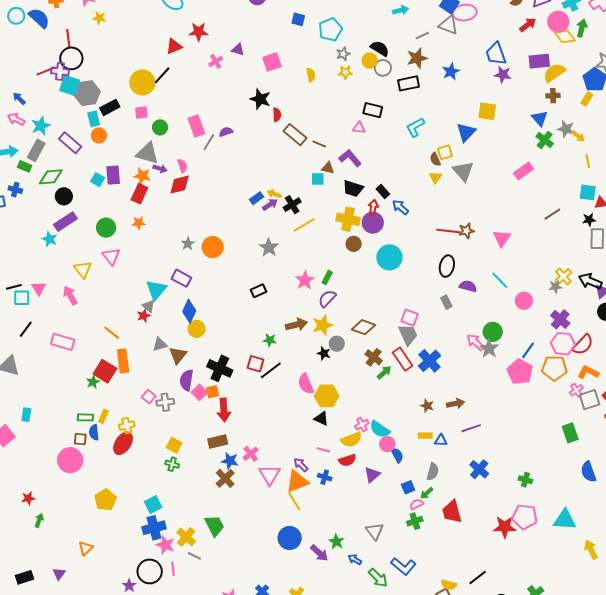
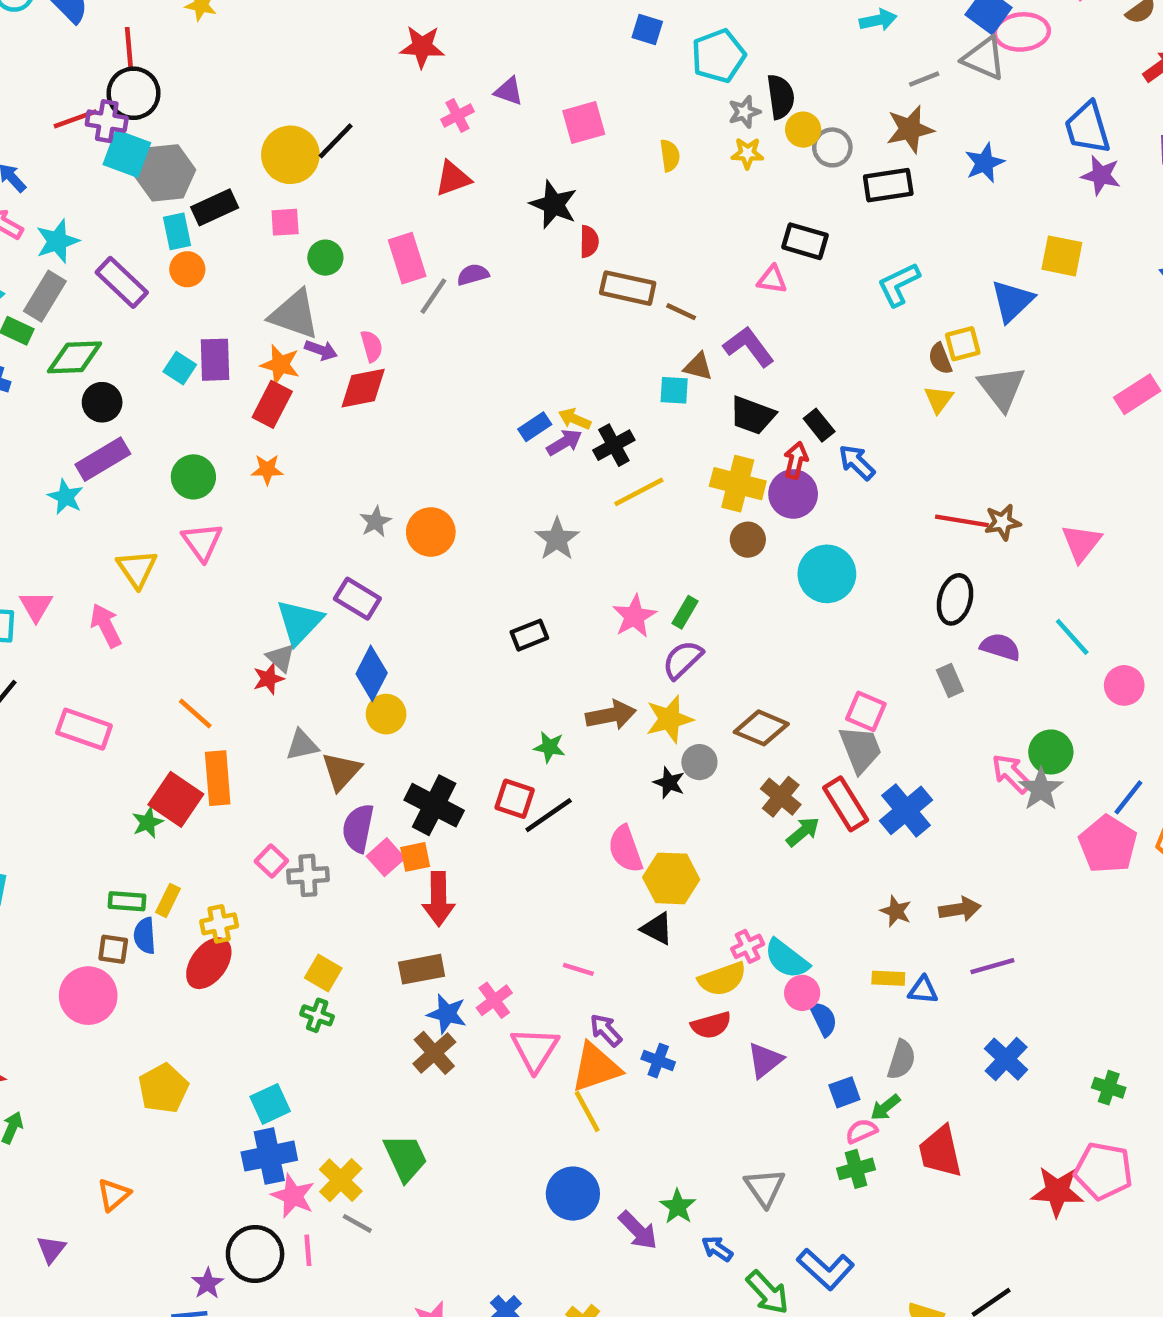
red triangle: (174, 46) -> (453, 178), moved
black semicircle: (380, 48) -> (781, 97), moved, turned 48
brown rectangle: (295, 135) -> (628, 288), turned -30
pink line: (323, 450) -> (578, 969), moved

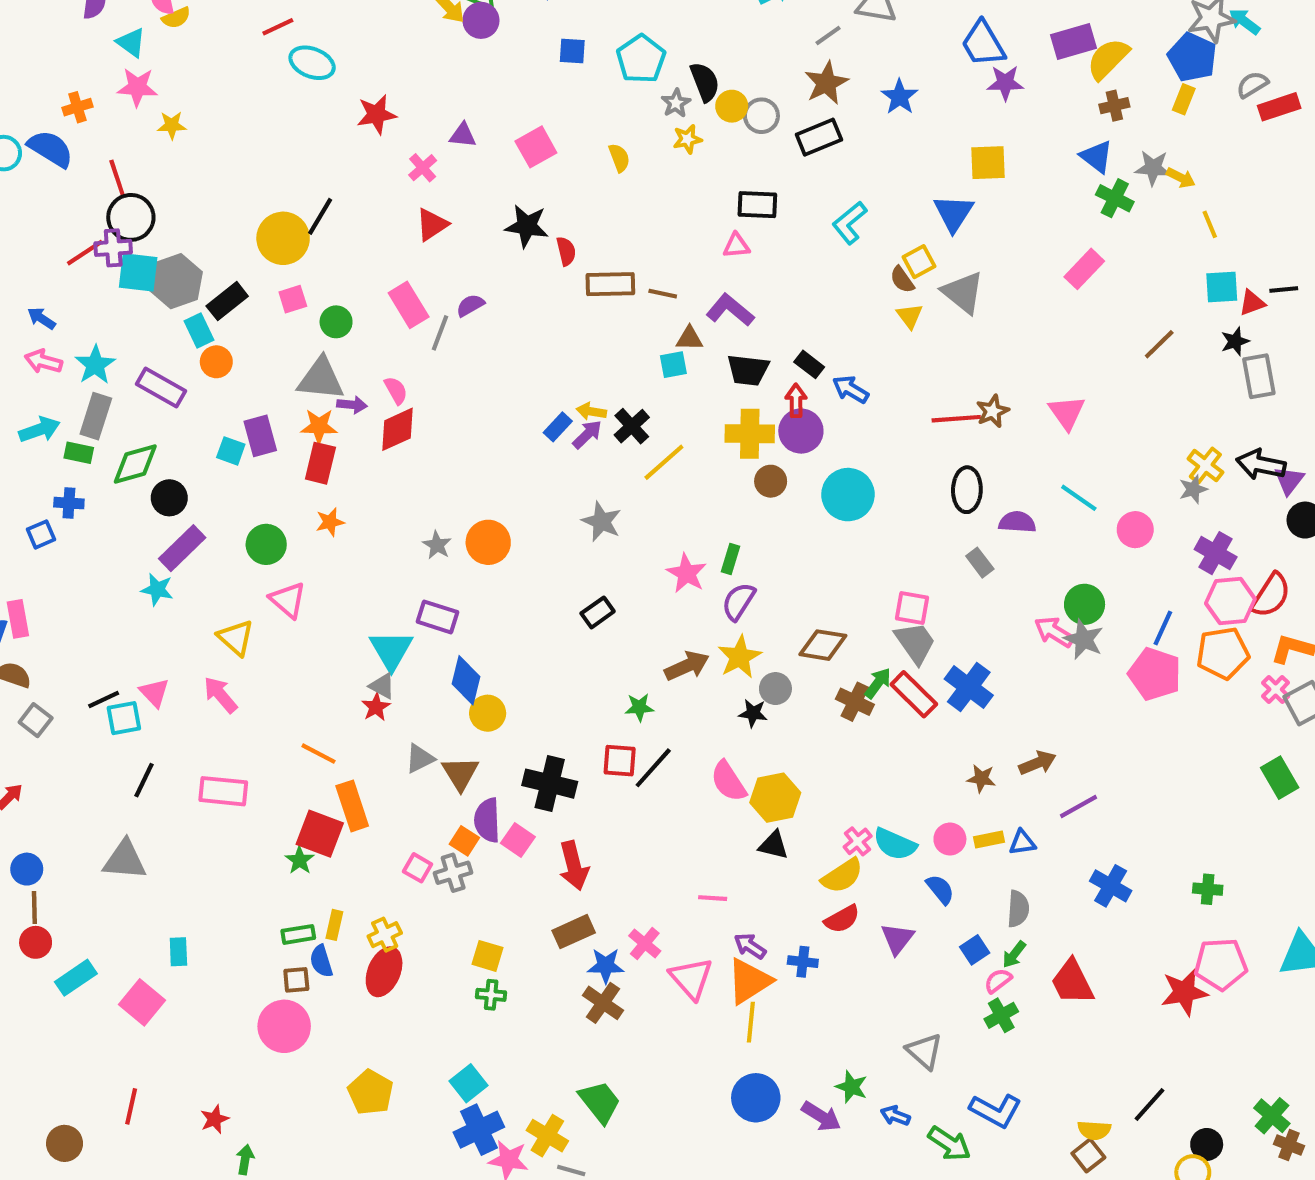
green arrow: (803, 832) -> (878, 683), moved
orange square: (415, 857) -> (464, 841), moved, turned -32
pink circle: (802, 993) -> (950, 839), moved
yellow line: (587, 1112) -> (751, 1022), turned 48

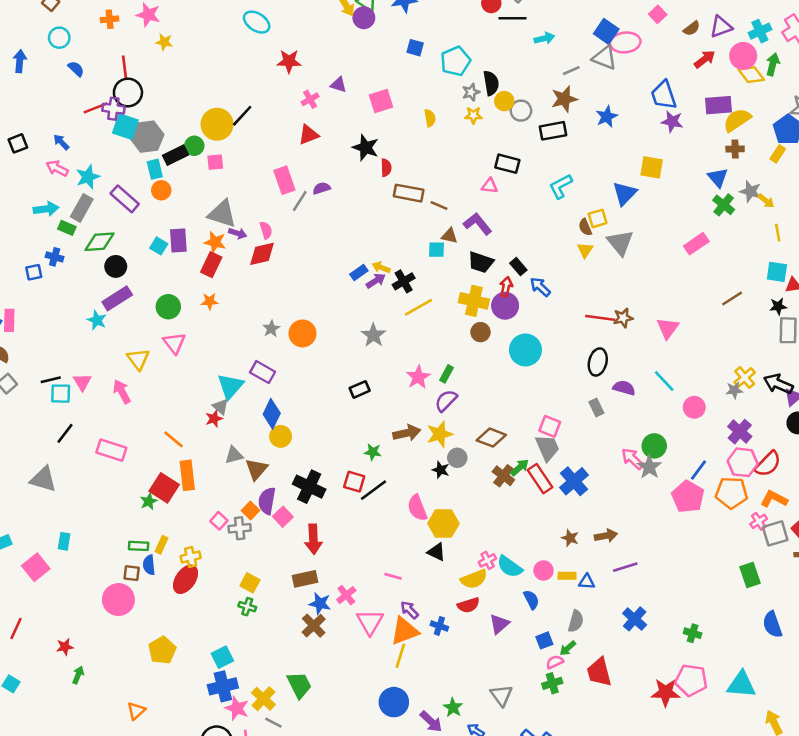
blue semicircle: (50, 149) -> (76, 69), moved, size x0.6
green circle: (336, 322) -> (194, 146), moved

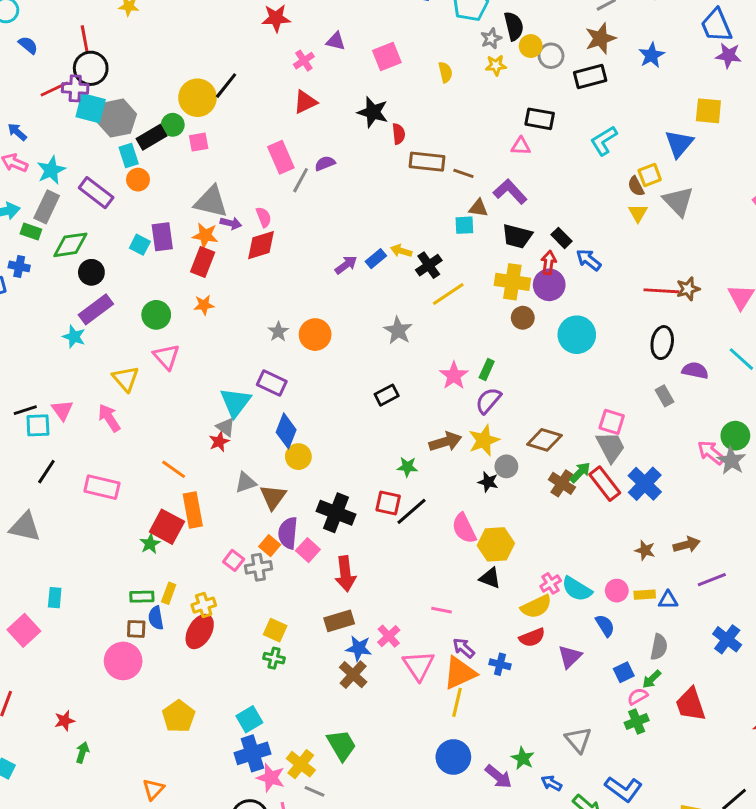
purple arrow: (376, 281) -> (346, 265), moved

